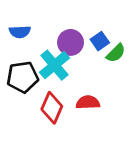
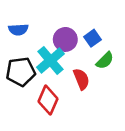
green semicircle: (116, 53) -> (105, 60), moved
red semicircle: (88, 102) -> (81, 79), moved, turned 70

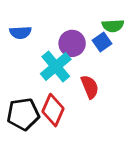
green semicircle: (105, 60) -> (113, 26), moved, turned 42
black pentagon: (21, 72) -> (23, 114), moved

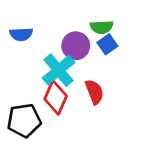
green semicircle: (113, 26) -> (102, 27), moved
red diamond: (53, 110) -> (56, 97), moved

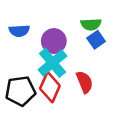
purple circle: (76, 46) -> (54, 41), moved
black pentagon: (24, 120) -> (20, 91), moved

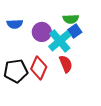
cyan cross: (53, 63) -> (60, 41), moved

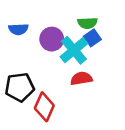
red semicircle: (66, 64) -> (81, 78), turned -78
red diamond: (39, 68) -> (44, 107), moved

